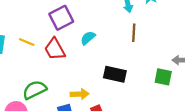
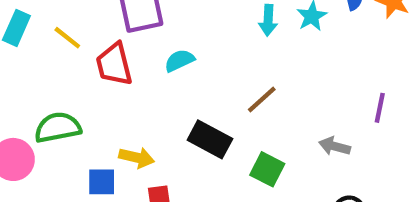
brown line: (134, 33) -> (262, 100), moved, turned 30
green square: (163, 77) -> (267, 169), moved

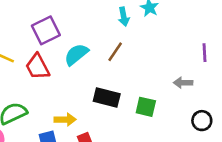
cyan semicircle: (179, 60) -> (76, 54), size x1.4
brown line: (262, 100) -> (115, 52), moved

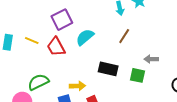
brown line: (115, 52) -> (124, 36), moved
gray arrow: (183, 83) -> (151, 59), moved

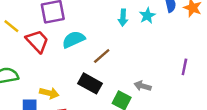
brown line: (124, 36) -> (102, 56), moved
red trapezoid: (56, 47) -> (37, 41), turned 150

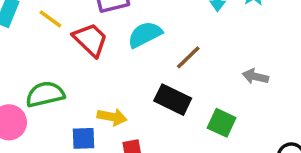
gray arrow: (143, 86) -> (255, 77), moved

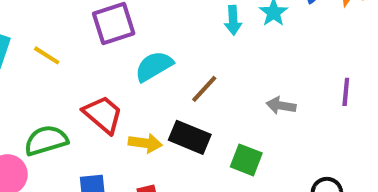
red trapezoid: (90, 40) -> (103, 114), moved
yellow arrow: (112, 117) -> (145, 143), moved

